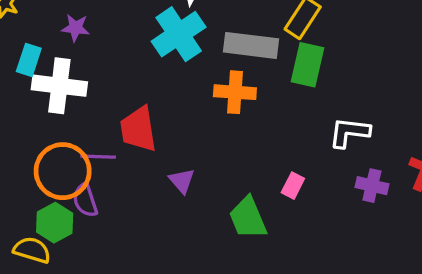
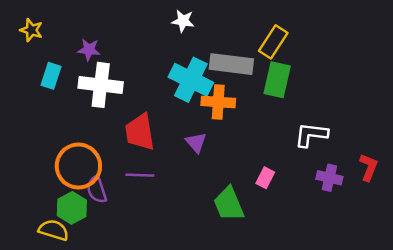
cyan cross: (179, 34) -> (191, 80), moved, turned -30
white cross: (59, 86) -> (101, 85), moved
purple line: (98, 157) -> (140, 175), moved
purple triangle: (182, 181) -> (196, 142), moved

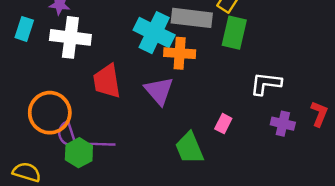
purple triangle: (196, 142) -> (159, 91), size x1.5
purple line: (140, 175) -> (102, 144), moved
green hexagon: (72, 208) -> (79, 153), moved

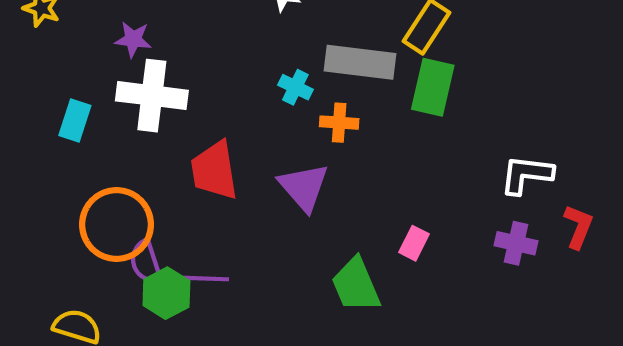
cyan rectangle: (24, 29) -> (75, 120), moved
cyan cross: (154, 33) -> (295, 87), size x0.5
orange cross: (180, 53) -> (339, 123), size x0.7
white L-shape: (266, 84) -> (526, 175), moved

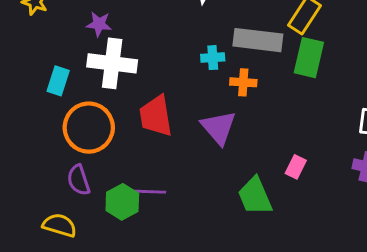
cyan cross: (295, 87) -> (213, 58), turned -30
orange circle: (116, 225) -> (89, 128), moved
purple semicircle: (146, 262) -> (79, 180), moved

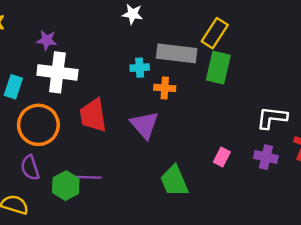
pink rectangle: (296, 167) -> (222, 157), moved

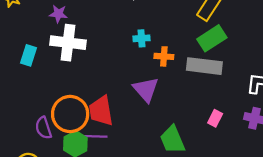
gray rectangle: (177, 53) -> (204, 66), moved
green rectangle: (218, 68) -> (212, 38), turned 44
red trapezoid: (93, 115) -> (101, 111), moved
orange circle: (38, 125) -> (70, 114), moved

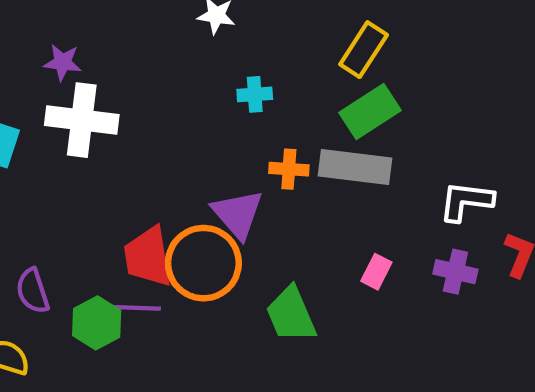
cyan cross: (141, 38) -> (255, 94), moved
orange cross: (164, 56) -> (289, 169), moved
orange circle: (70, 114) -> (203, 263), moved

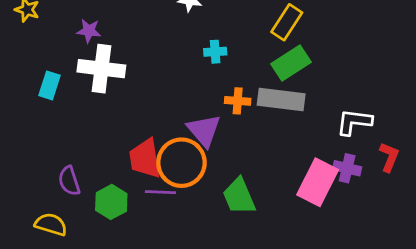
pink rectangle: (376, 272) -> (318, 182), moved, size x2.0
purple line: (137, 308) -> (160, 192), moved

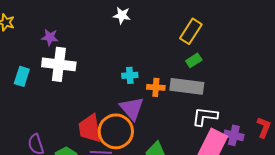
cyan cross: (215, 52) -> (130, 75), moved
green rectangle: (291, 63) -> (194, 60), size x0.6
white L-shape: (354, 122) -> (205, 116), moved

